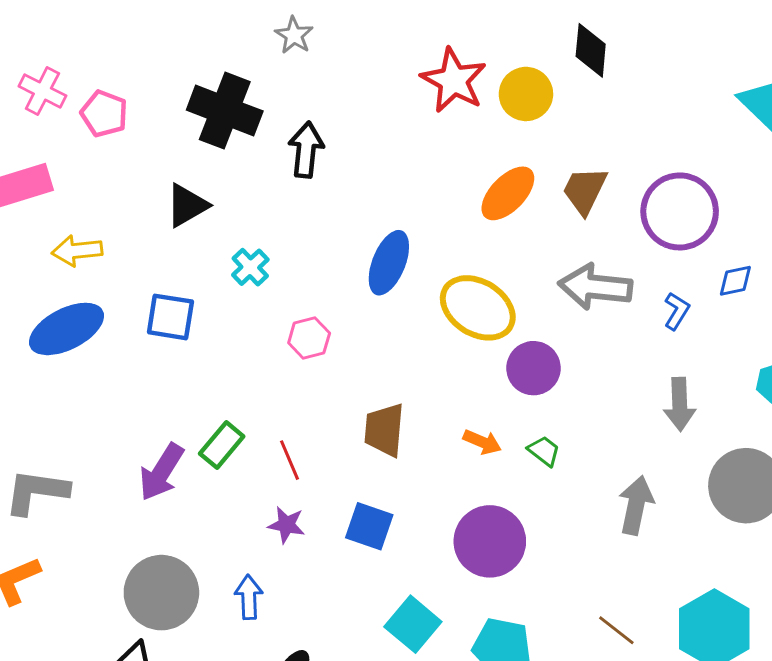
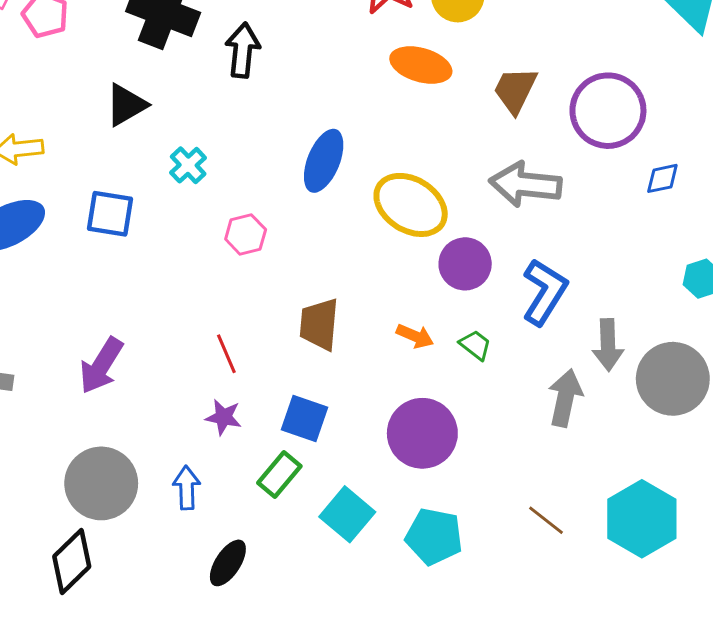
orange ellipse: (508, 193) -> (421, 65), moved, turned 62
blue L-shape: (677, 311) -> (545, 292), moved, size x1.8
gray arrow: (680, 404) -> (608, 345), moved
green rectangle: (222, 445) -> (279, 475), moved

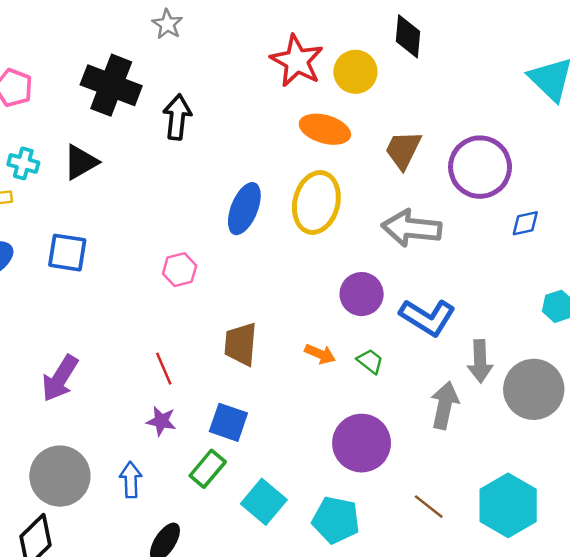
cyan cross: (188, 165) -> (23, 163), moved, turned -32
yellow ellipse: (411, 205) -> (316, 202), moved, turned 72
blue L-shape: (545, 292) -> (428, 317), turned 90
purple circle: (422, 433) -> (362, 443), moved

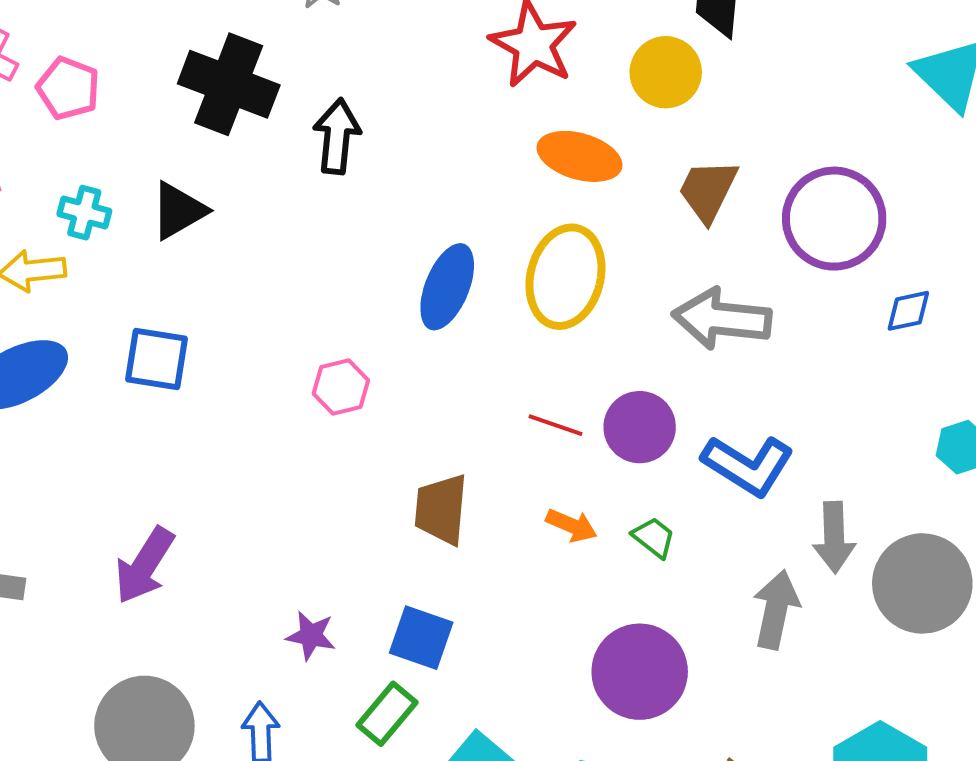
yellow circle: (355, 72) -> (666, 72), moved
red line: (164, 369) -> (555, 425), moved, turned -48

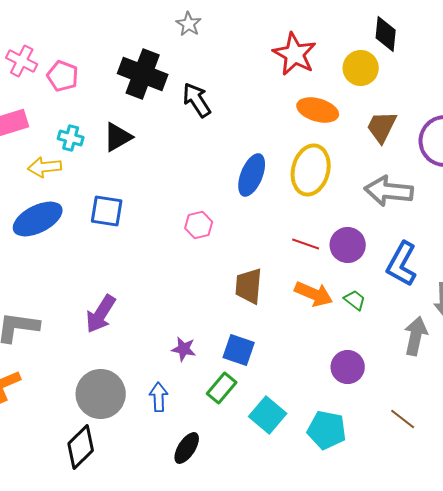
black arrow: (337, 136) -> (197, 100), turned -39
blue L-shape: (748, 465) -> (402, 264), turned 87
orange arrow: (571, 525) -> (314, 294), size x1.5
purple circle: (640, 672) -> (348, 367), size x0.7

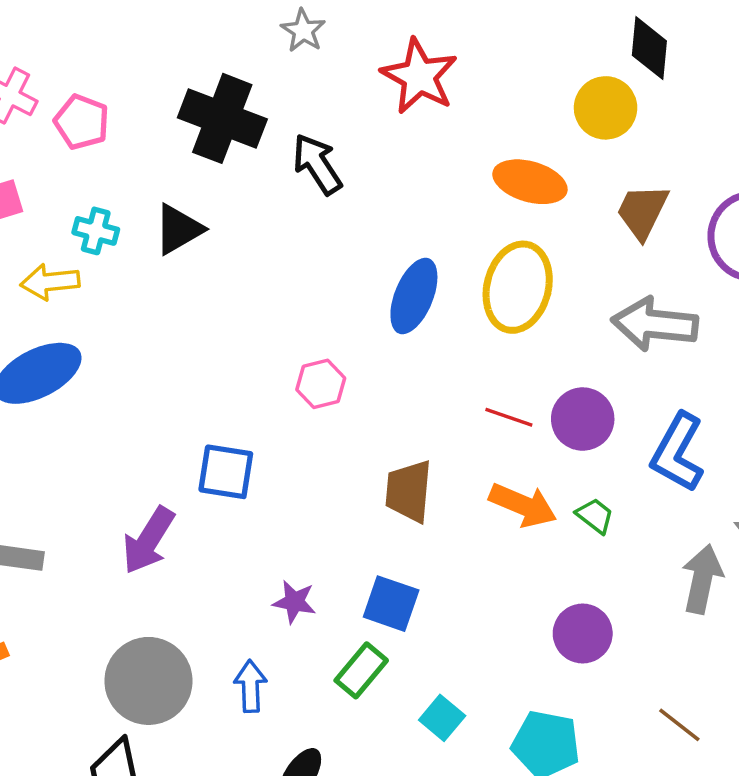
red star: (295, 54) -> (419, 76), moved
blue square: (107, 211) -> (226, 472), moved
cyan square: (268, 415) -> (442, 718), size x0.7

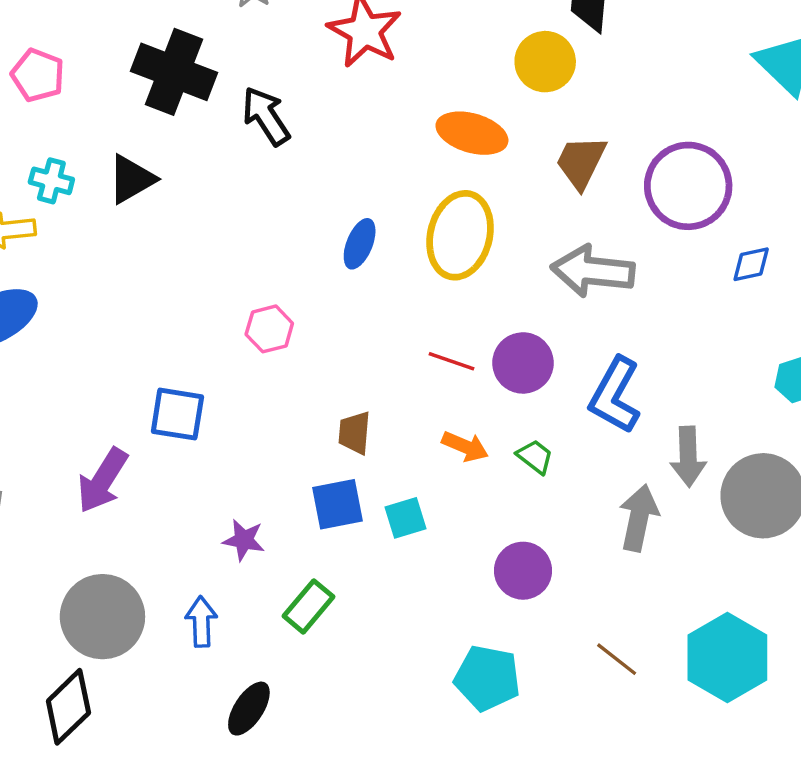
blue ellipse: (414, 296) -> (360, 244), size x0.7
brown trapezoid: (409, 491) -> (354, 433), size x0.7
orange arrow: (523, 505) -> (465, 446), size x0.7
blue square: (391, 604) -> (337, 504), moved, turned -30
cyan square: (442, 718) -> (406, 518), moved, turned 33

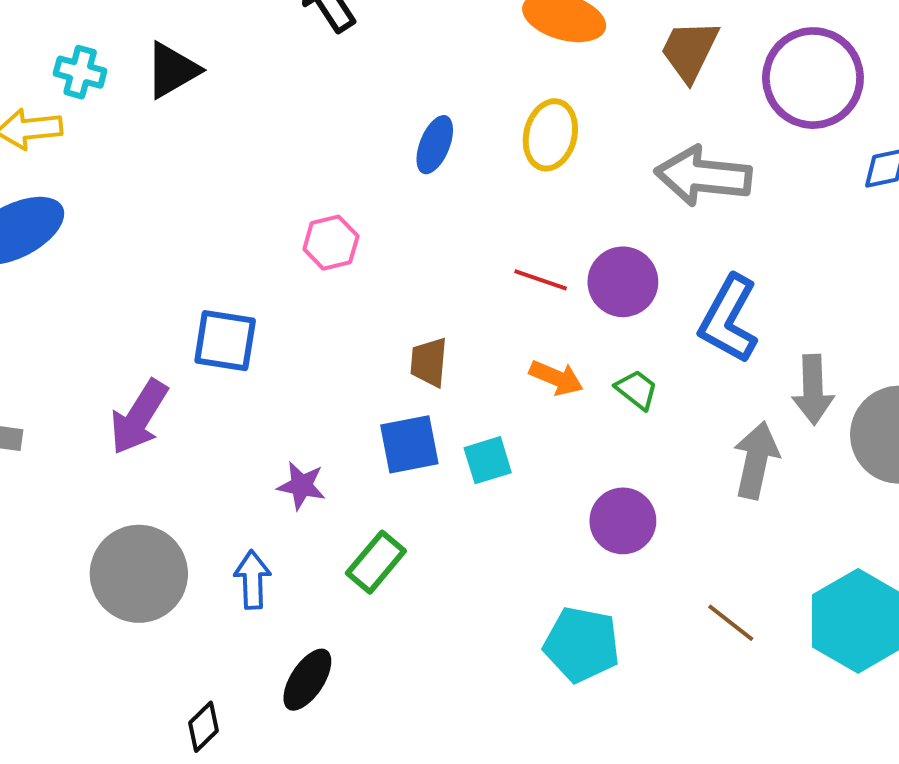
yellow ellipse: (460, 235) -> (550, 135), size x0.7
black diamond: (68, 707) -> (204, 727), moved, size x0.6

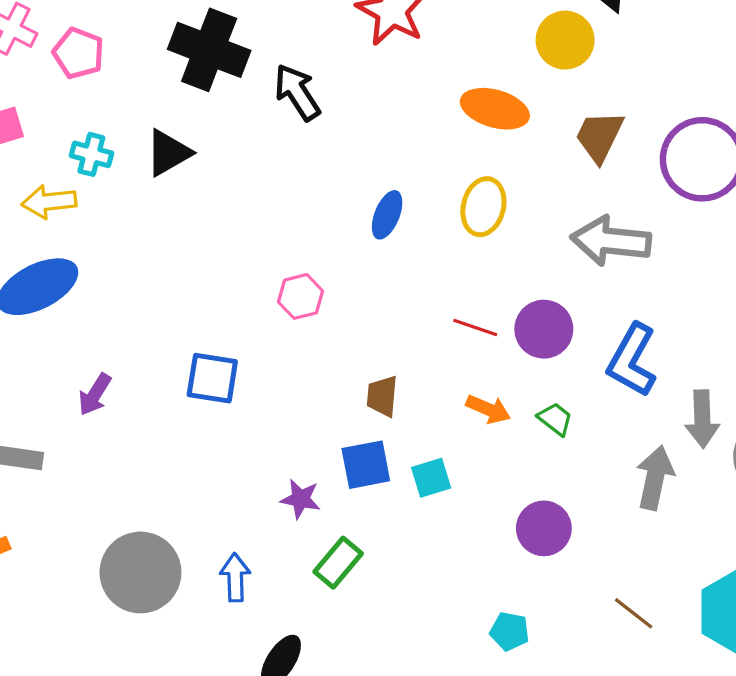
purple arrow: (139, 417) -> (95, 394), moved, size x0.7
purple star: (302, 486) -> (301, 499), moved
cyan pentagon: (582, 644) -> (510, 631), size x0.6

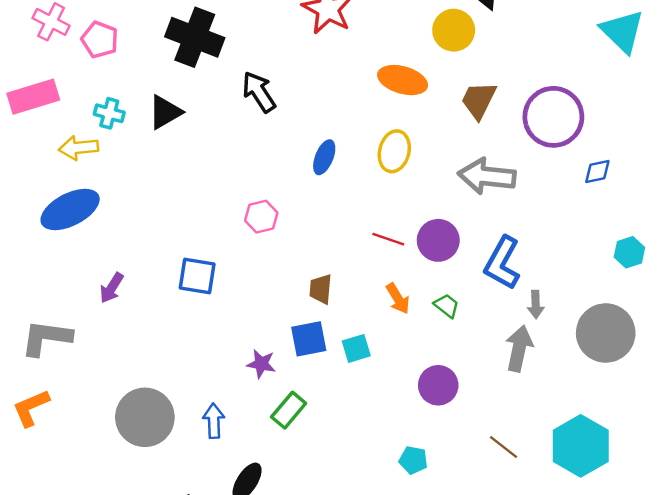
black arrow: (297, 92) -> (259, 92), moved
orange arrow: (488, 409) -> (398, 299), turned 36
gray arrow: (702, 419) -> (536, 304), moved, size x0.7

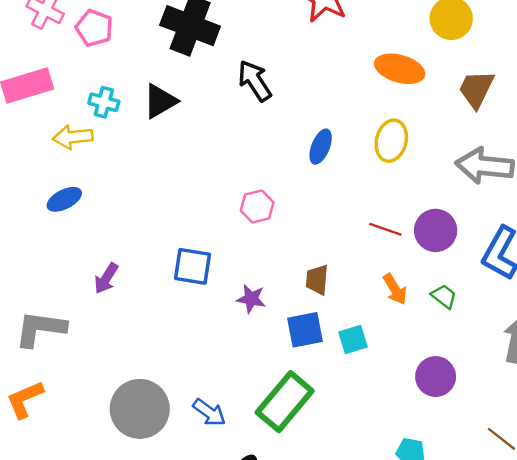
blue ellipse: (70, 209) -> (64, 199), size x0.6
purple star: (261, 364) -> (251, 299), moved
green rectangle: (289, 410) -> (285, 402), size x1.6
blue arrow: (214, 421) -> (209, 413), turned 128

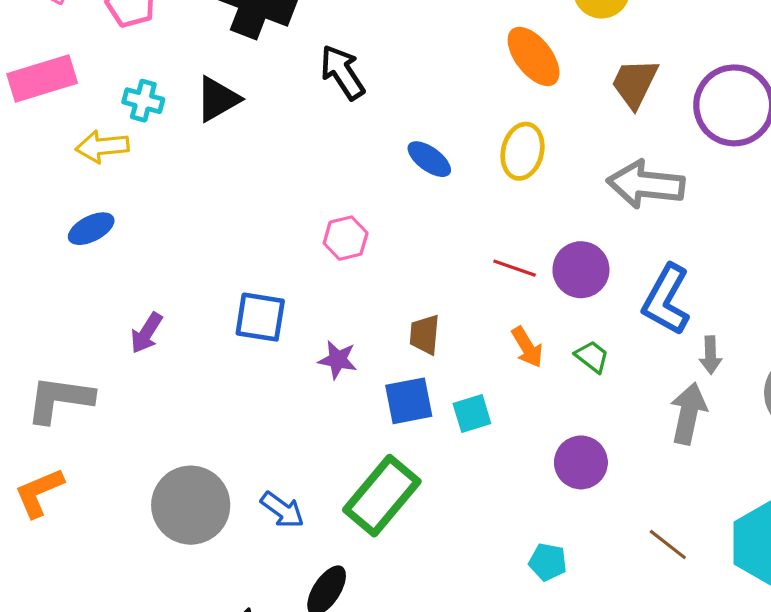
orange ellipse: (400, 69) -> (534, 56), turned 36
blue ellipse: (321, 147) -> (429, 159), turned -76

